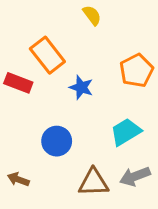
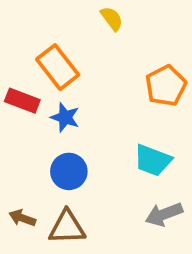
blue star: (81, 87) -> (65, 117), moved
cyan trapezoid: (126, 132) -> (153, 160), turned -128
brown triangle: (93, 183) -> (67, 227), moved

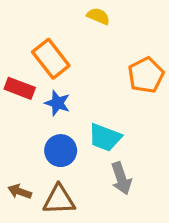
yellow semicircle: (112, 19) -> (98, 16), turned -30
cyan trapezoid: (153, 160) -> (105, 137), moved
gray arrow: (164, 214) -> (121, 178), moved, turned -88

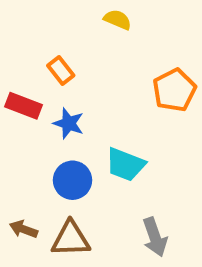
orange rectangle: (51, 59) -> (61, 71), size x0.6
gray arrow: (121, 178) -> (155, 237), moved

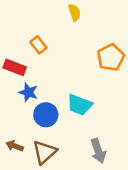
yellow semicircle: (118, 20) -> (75, 12), turned 49
blue star: (69, 123) -> (28, 92), moved
brown triangle: (71, 239) -> (45, 152), turned -40

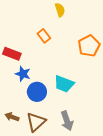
orange rectangle: (38, 45) -> (44, 36), moved
gray arrow: (98, 151) -> (67, 121), moved

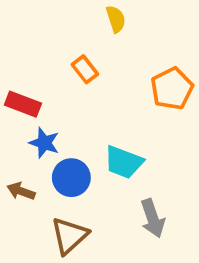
brown arrow: (12, 117) -> (21, 191), moved
gray arrow: (67, 121) -> (153, 218), moved

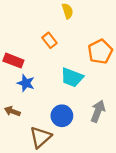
cyan trapezoid: (124, 162) -> (72, 77), moved
blue circle: (71, 178) -> (62, 116), moved
gray arrow: (153, 218) -> (98, 111), moved, turned -140

